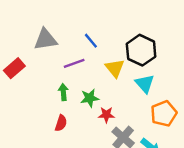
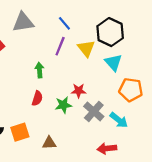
purple line: (74, 63) -> (60, 46), moved, turned -48
green star: (90, 98) -> (63, 105), moved
orange pentagon: (164, 114) -> (131, 90), turned 30

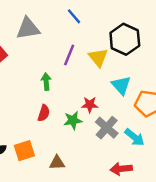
blue line: (64, 23) -> (74, 16), moved
cyan triangle: (113, 63) -> (121, 85), moved

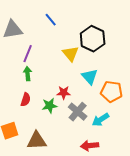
purple line: (69, 55) -> (28, 54), moved
cyan arrow: (135, 137) -> (101, 120), turned 108
brown triangle: (57, 163) -> (37, 141), size x1.5

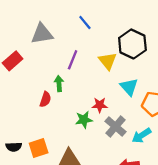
purple line: (28, 54) -> (73, 60), moved
red semicircle: (26, 100) -> (45, 99), moved

